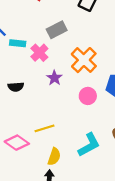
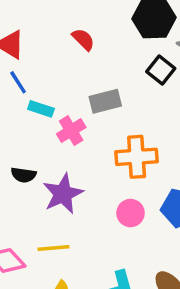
orange cross: (84, 60) -> (137, 157), turned 30
purple star: (54, 78) -> (63, 194), moved, size x1.6

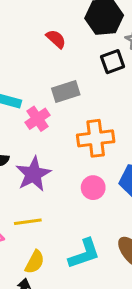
red semicircle: (83, 39) -> (56, 39), moved
black square: (161, 70) -> (113, 62), turned 35

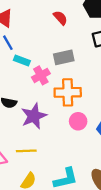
orange cross: (96, 138) -> (68, 92), moved
pink circle: (93, 188) -> (78, 121), moved

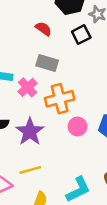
red semicircle: (60, 18) -> (43, 29), moved
gray rectangle: (64, 57) -> (47, 63), turned 42

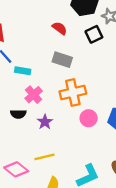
pink cross: (28, 87) -> (34, 95), moved
purple star: (30, 132) -> (45, 122), size x0.6

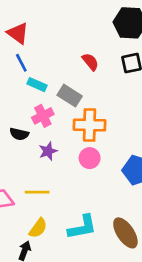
red semicircle: (60, 28) -> (90, 62), moved
gray rectangle: (62, 60) -> (70, 96), moved
pink circle: (89, 118) -> (90, 158), moved

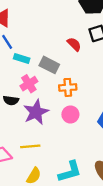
red semicircle: (90, 62) -> (74, 44), moved
orange cross: (90, 125) -> (68, 87), size x0.7
purple star: (48, 151) -> (36, 112), size x1.6

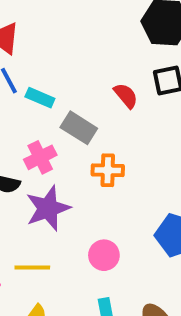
cyan rectangle: (22, 59) -> (40, 98), moved
pink circle: (70, 114) -> (104, 255), moved

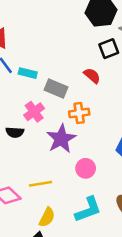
red semicircle: (126, 96) -> (92, 76), moved
purple star: (48, 208) -> (61, 139), moved

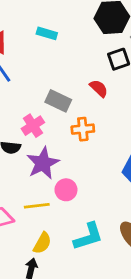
cyan rectangle: (28, 73) -> (47, 33), moved
purple star: (61, 139) -> (43, 163), moved
pink circle: (86, 168) -> (66, 190), moved

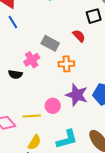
purple star: (43, 163) -> (77, 95), moved, turned -30

